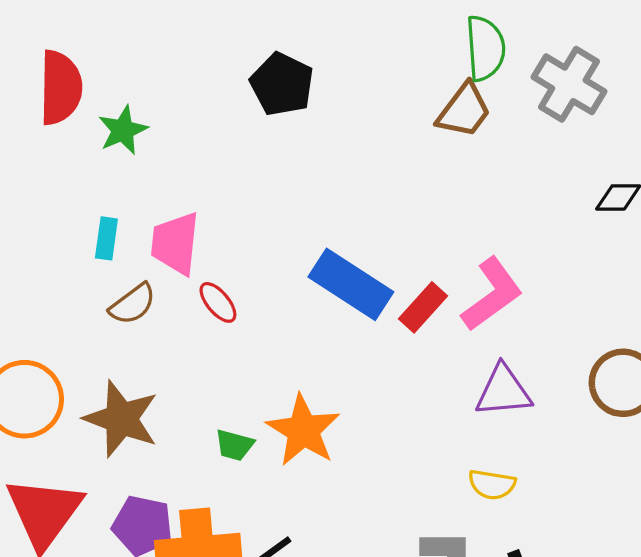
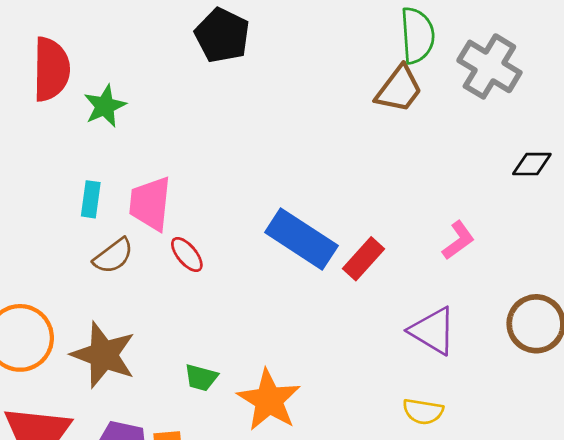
black pentagon: (282, 84) -> (222, 35), moved
pink L-shape: (492, 294) -> (458, 240), moved, size x0.6
purple triangle: (503, 391) -> (433, 331), turned 36
orange star: (303, 430) -> (269, 400), moved

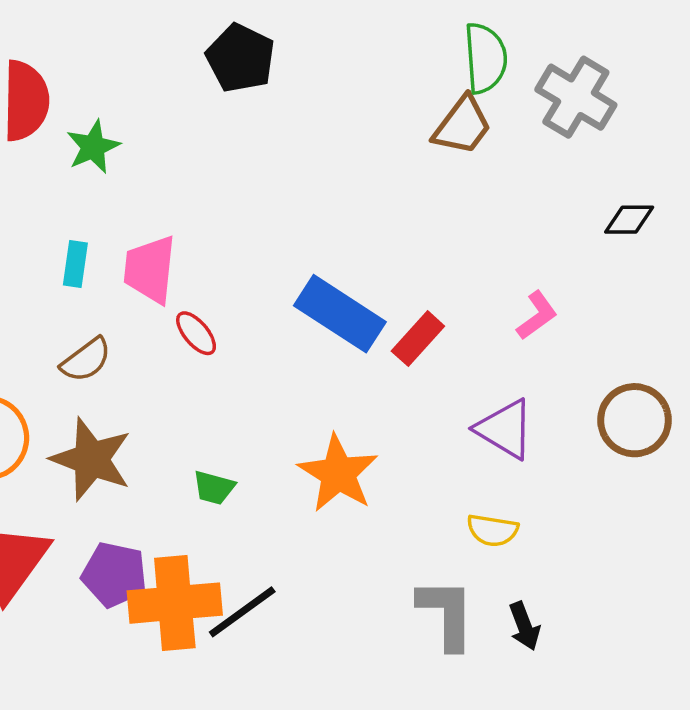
brown semicircle: (113, 256) -> (86, 360), moved
orange star: (269, 400) -> (338, 473), moved

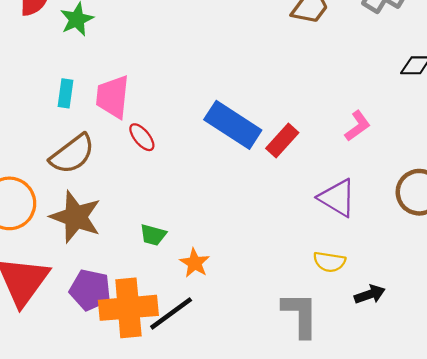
brown semicircle: (86, 360) -> (72, 154), size x1.4
orange star: (338, 473) -> (195, 263), moved, size x0.6
black arrow: (524, 626) -> (370, 294), moved, turned -88

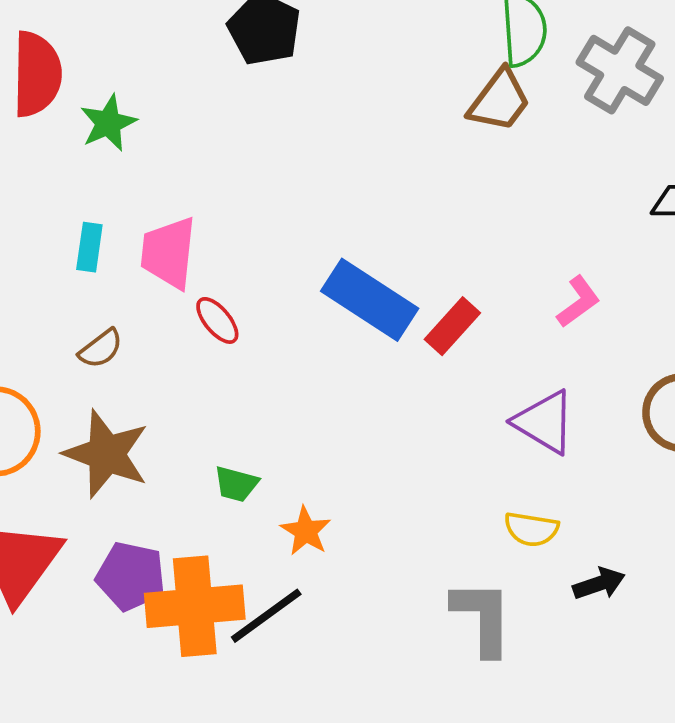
brown semicircle: (72, 154) -> (101, 349), size x0.6

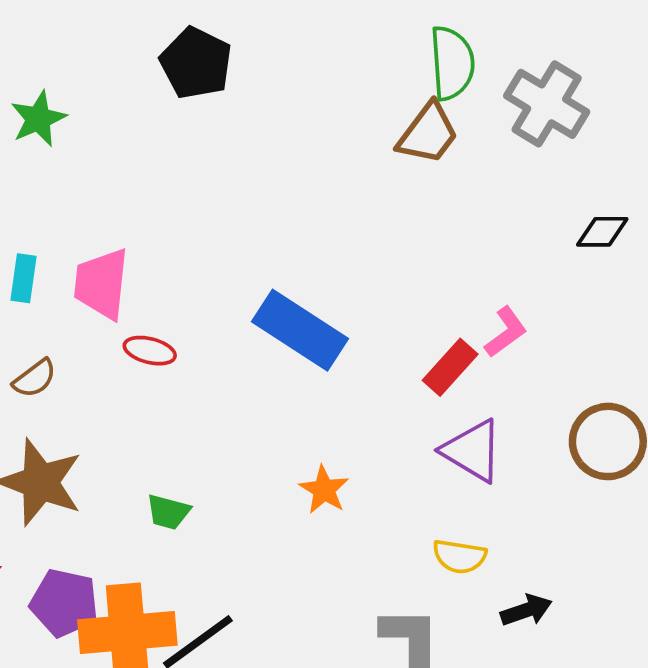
green star: (108, 123) -> (38, 119), moved
red ellipse: (217, 320) -> (150, 351), turned -36
red rectangle: (452, 326) -> (450, 367), moved
orange star: (306, 531) -> (324, 490), moved

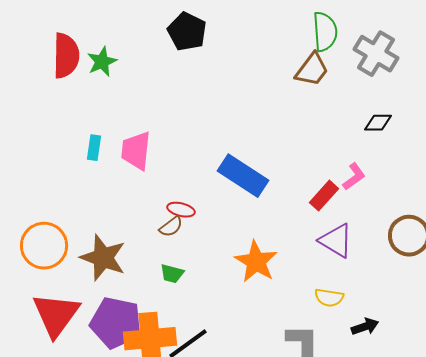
black diamond: (602, 232) -> (378, 123), moved
red ellipse: (150, 351) -> (181, 210), moved
brown semicircle: (35, 378) -> (171, 227), moved
orange star: (324, 490) -> (256, 262), size x1.6
purple pentagon: (64, 603) -> (116, 323), size x1.4

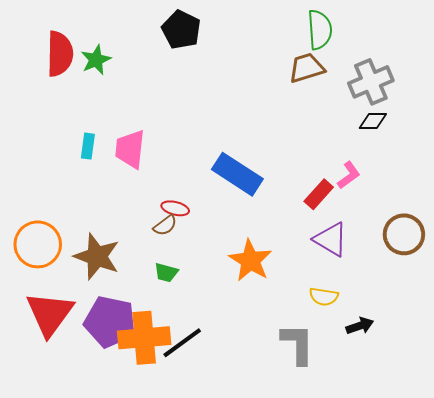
gray cross: (376, 54) -> (371, 82), moved, turned 36
brown trapezoid: (312, 70) -> (307, 68), turned -144

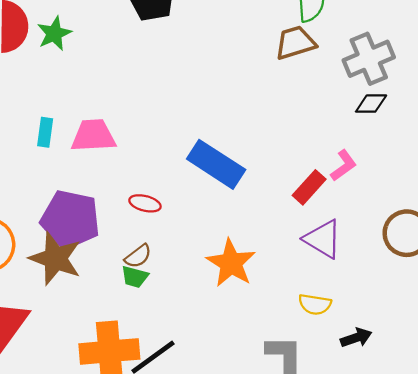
pink trapezoid: (130, 149) -> (93, 136), turned 81
brown semicircle: (165, 225) -> (138, 256), moved
purple pentagon: (110, 322) -> (70, 219), moved

